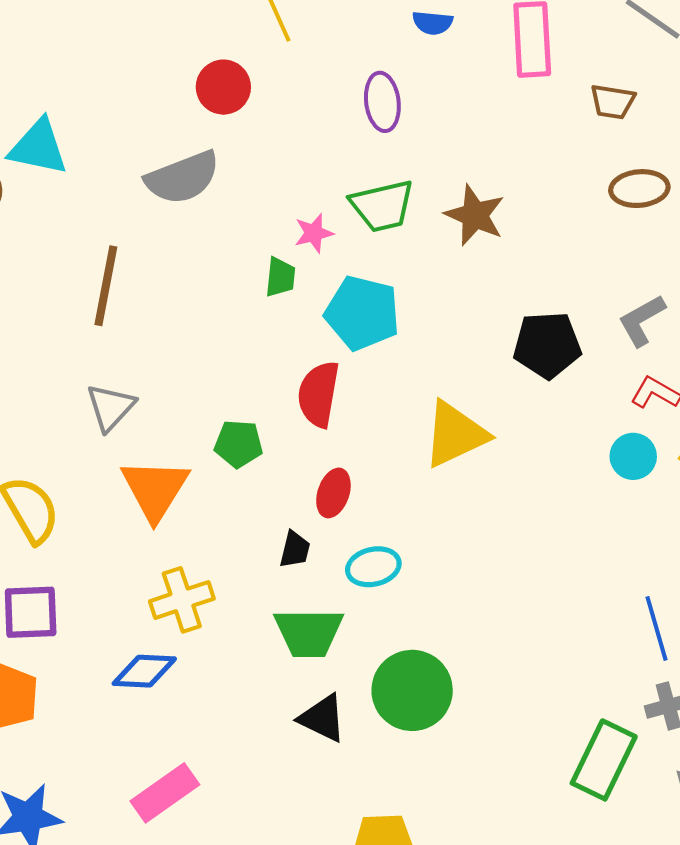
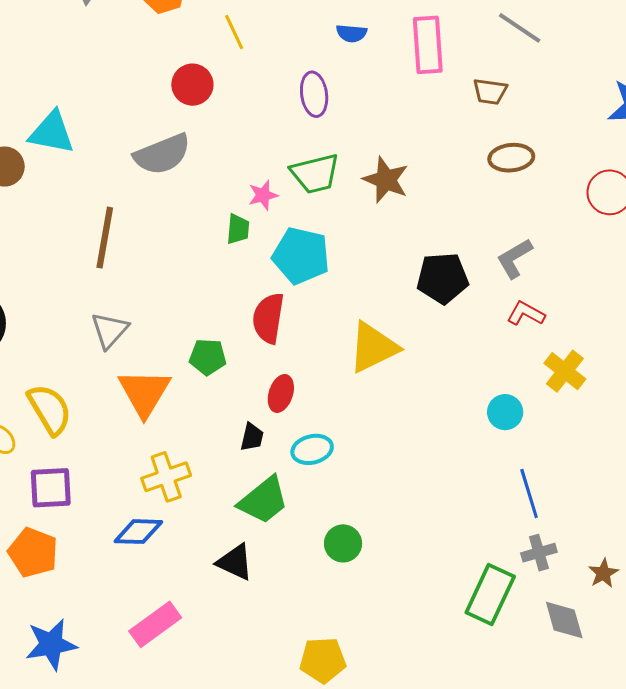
cyan circle: (633, 456) -> (505, 412), moved
green trapezoid: (309, 633) -> (263, 500), turned -38
green circle: (412, 690) -> (343, 543), size x0.6
black triangle: (322, 718) -> (235, 562), moved

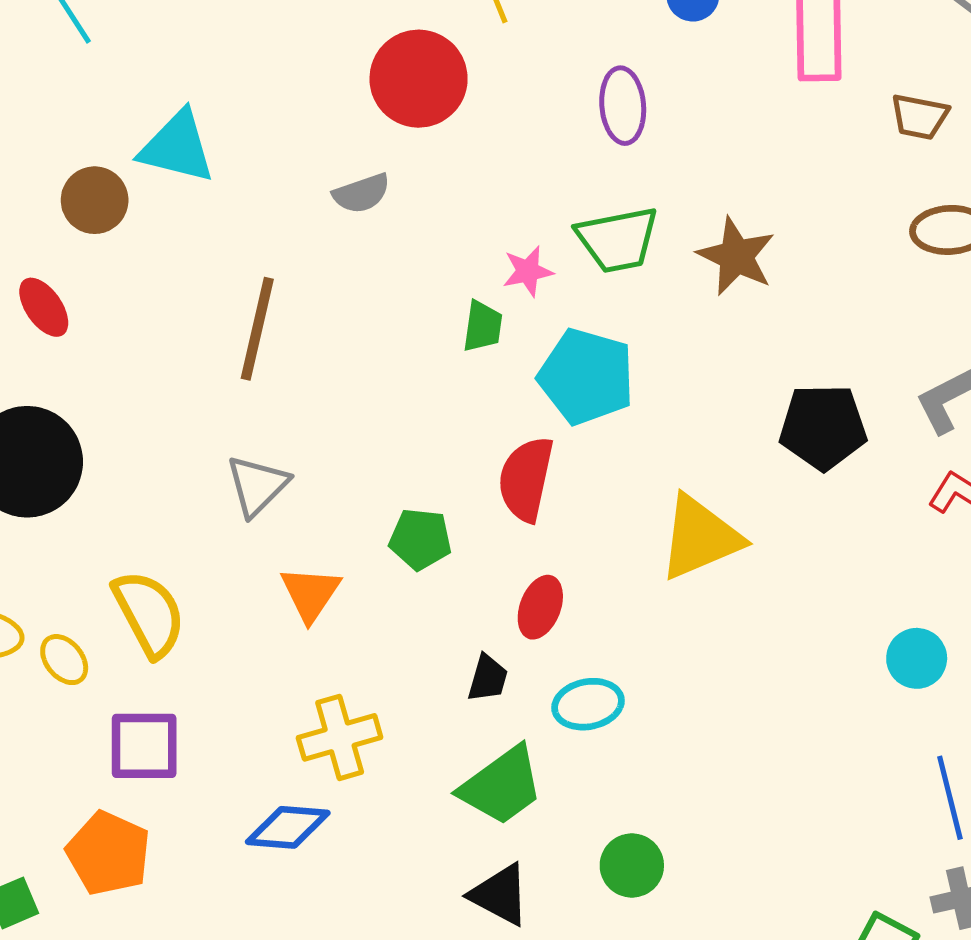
red circle: (192, 85) -> (419, 79), size x1.4
gray semicircle: (162, 154) -> (361, 193), size x0.6
orange triangle: (144, 393) -> (310, 594), size x0.7
black triangle: (235, 562) -> (500, 895), moved

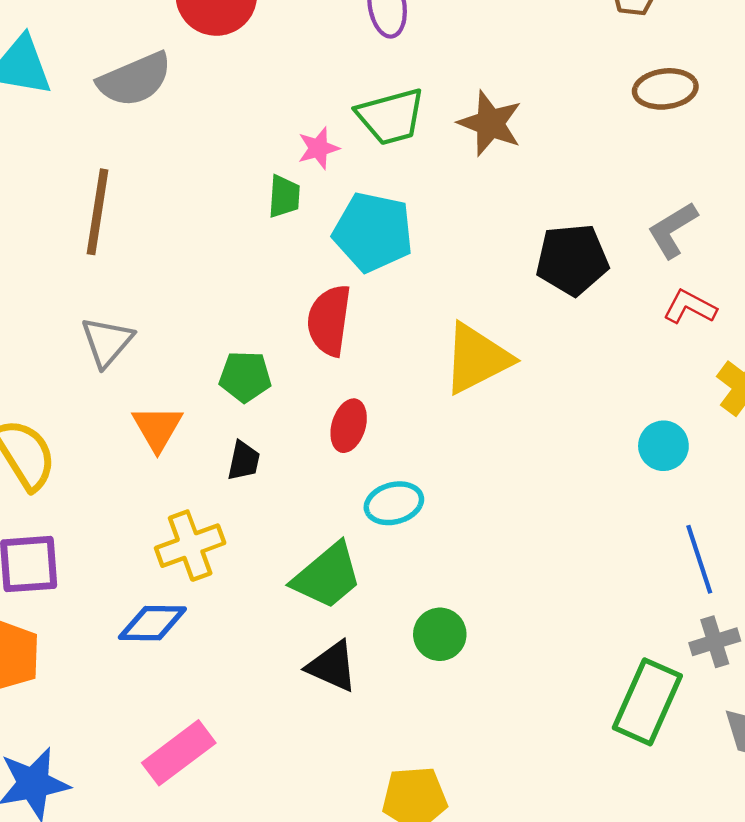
gray semicircle: (361, 193) -> (135, 79), moved, size x1.6
black trapezoid: (488, 678) -> (244, 461), moved

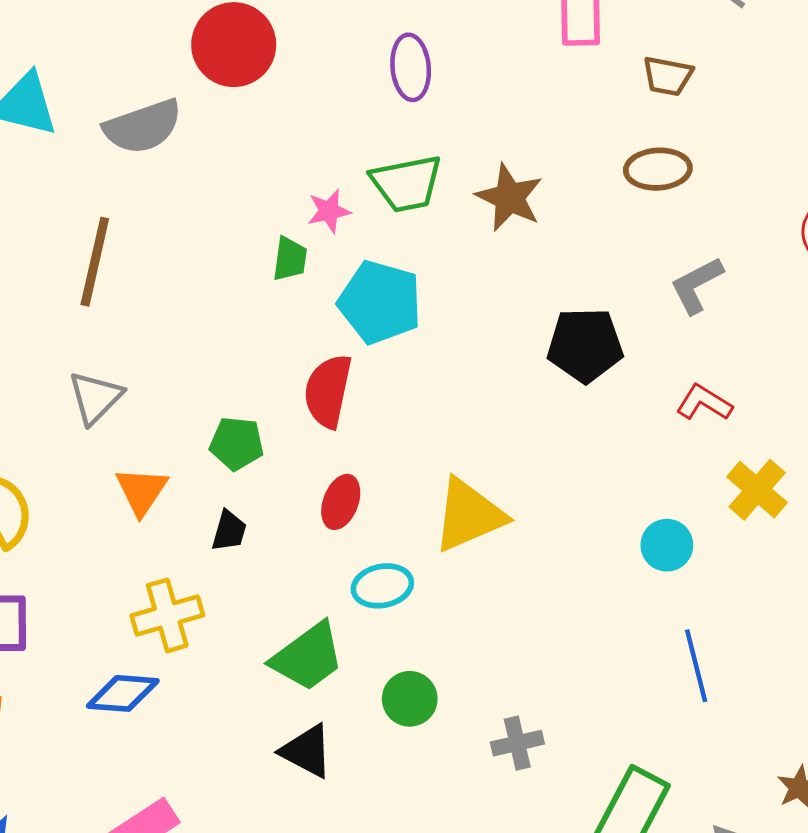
brown ellipse: (665, 89) -> (658, 169), moved
gray L-shape: (673, 230) -> (697, 285), moved
yellow triangle: (477, 359) -> (469, 515), moved
green circle: (440, 634) -> (410, 699), moved
gray cross: (715, 642) -> (517, 743), moved

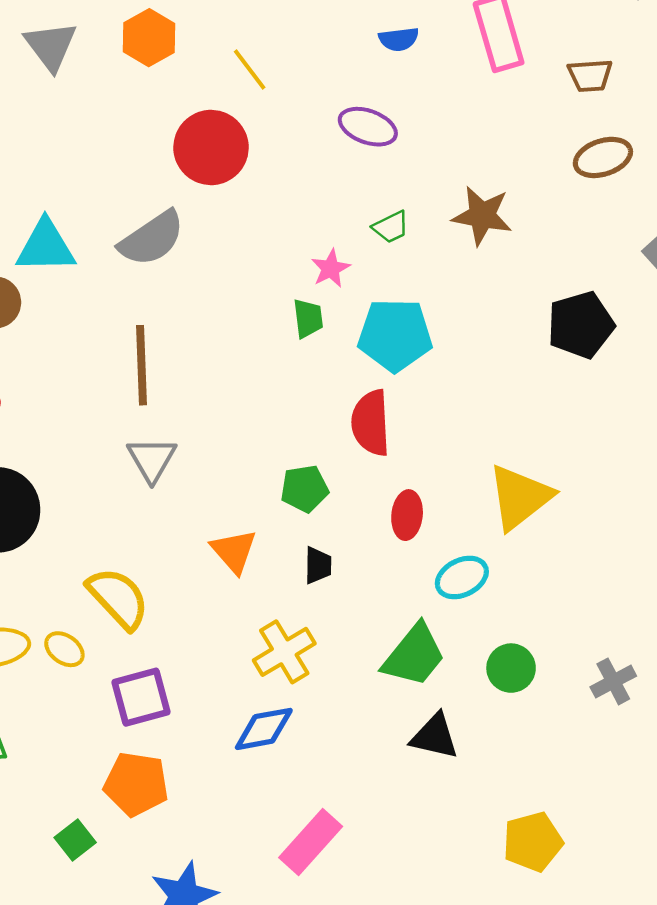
purple ellipse: (411, 67) -> (368, 127), turned -50
green trapezoid: (407, 183) -> (391, 227), size x0.6
gray triangle: (95, 398) -> (152, 459), moved

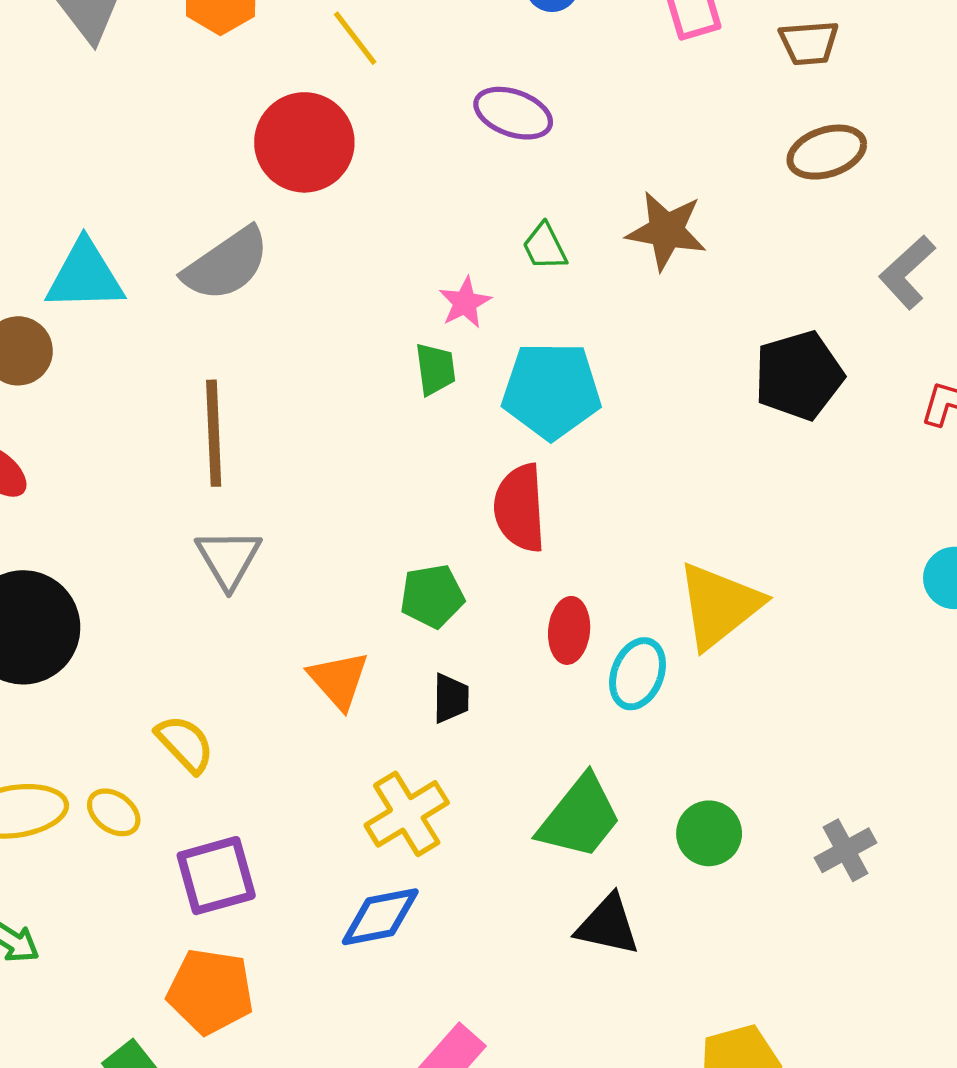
green trapezoid: (391, 227) -> (545, 247), turned 90
cyan ellipse: (462, 577) -> (638, 674), moved, turned -42
yellow semicircle: (118, 598) -> (185, 744), size x0.7

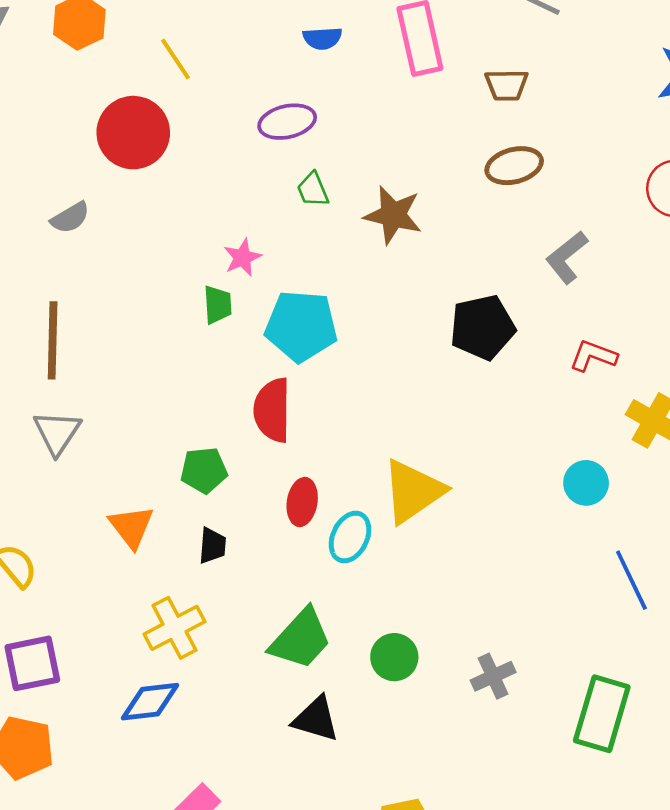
purple ellipse: (513, 113) -> (287, 122), turned -36
green trapezoid: (545, 247) -> (313, 190), moved
gray semicircle: (226, 264) -> (70, 218), size x0.6

